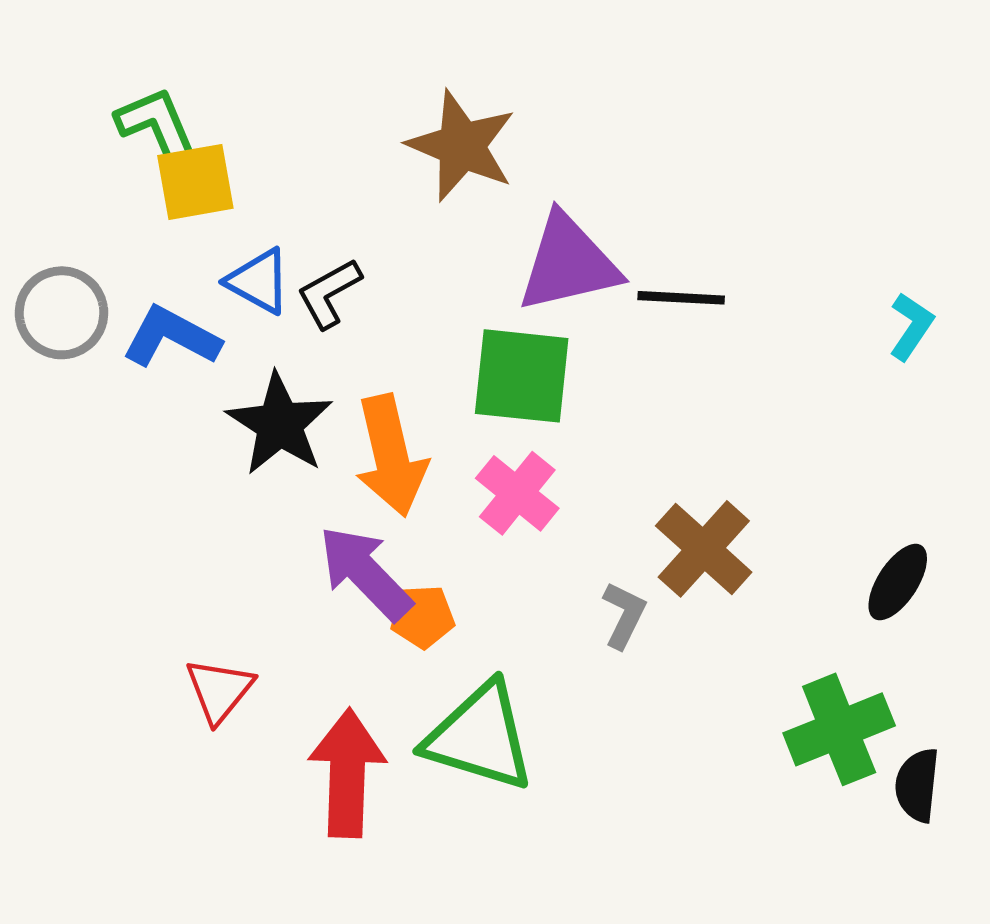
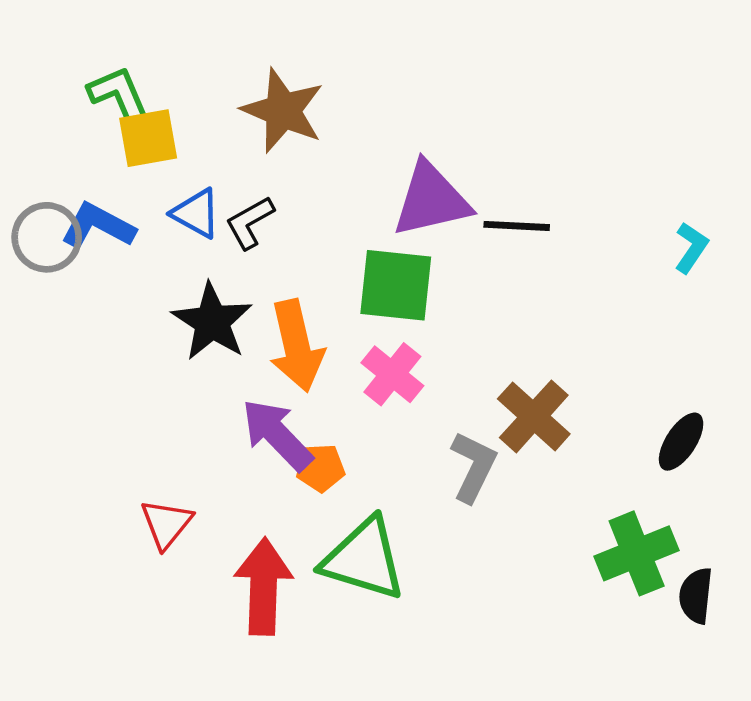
brown star: (462, 146) -> (283, 111), moved
blue L-shape: (171, 337) -> (98, 226), moved
gray L-shape: (624, 615) -> (473, 467), size x1.4

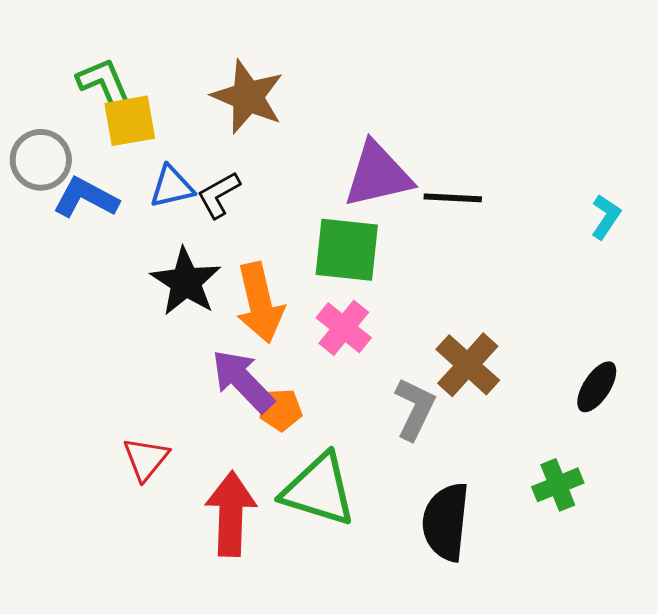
blue triangle: (196, 213) -> (172, 187), turned -42
gray circle: (47, 237) -> (41, 160), moved
green cross: (637, 553) -> (558, 485), size x0.7
black semicircle: (696, 596) -> (446, 522), moved, size x1.6

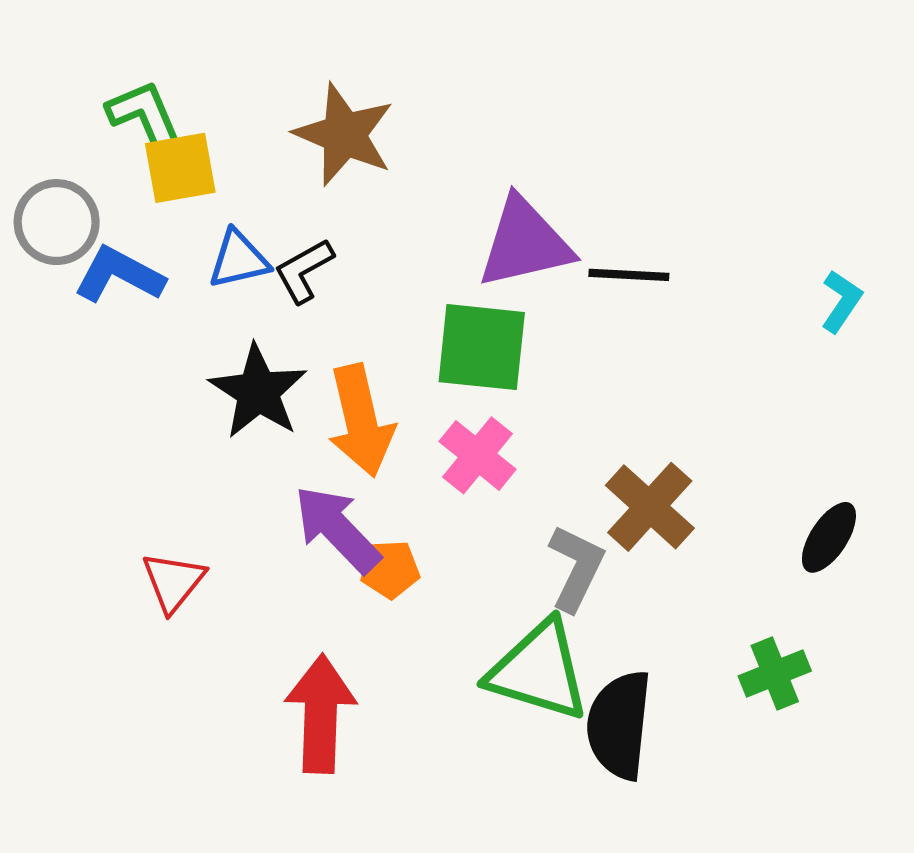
red triangle: (146, 459) -> (173, 582), moved
green triangle: (319, 490) -> (539, 671), moved

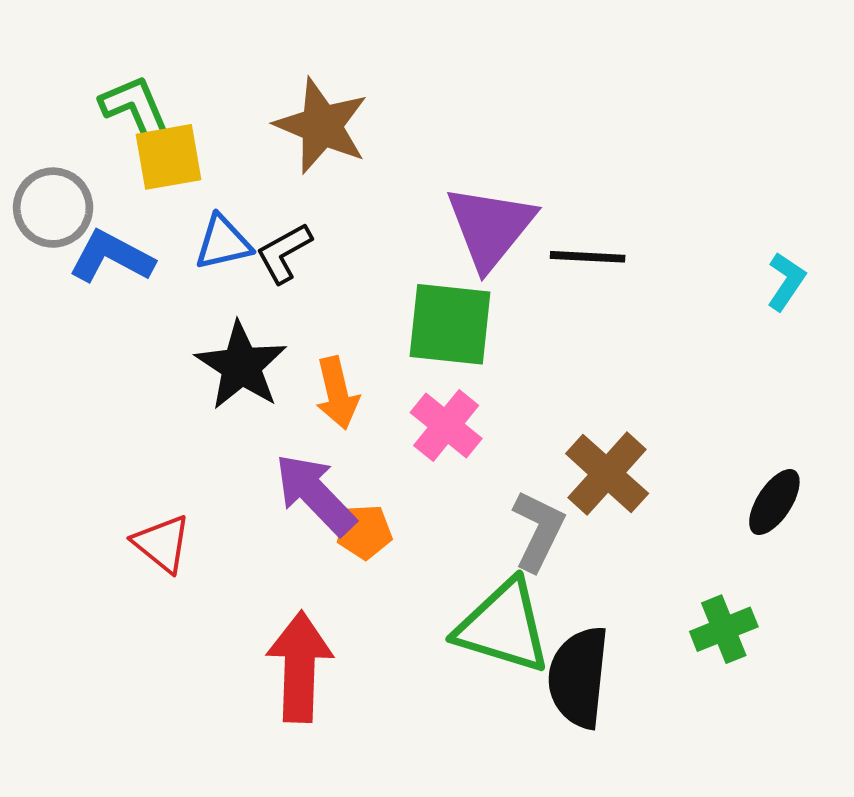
purple triangle: (525, 243) -> (490, 227), turned -38
orange arrow: (361, 421) -> (337, 393), size x0.7
red triangle: (173, 582) -> (162, 544), turned -30

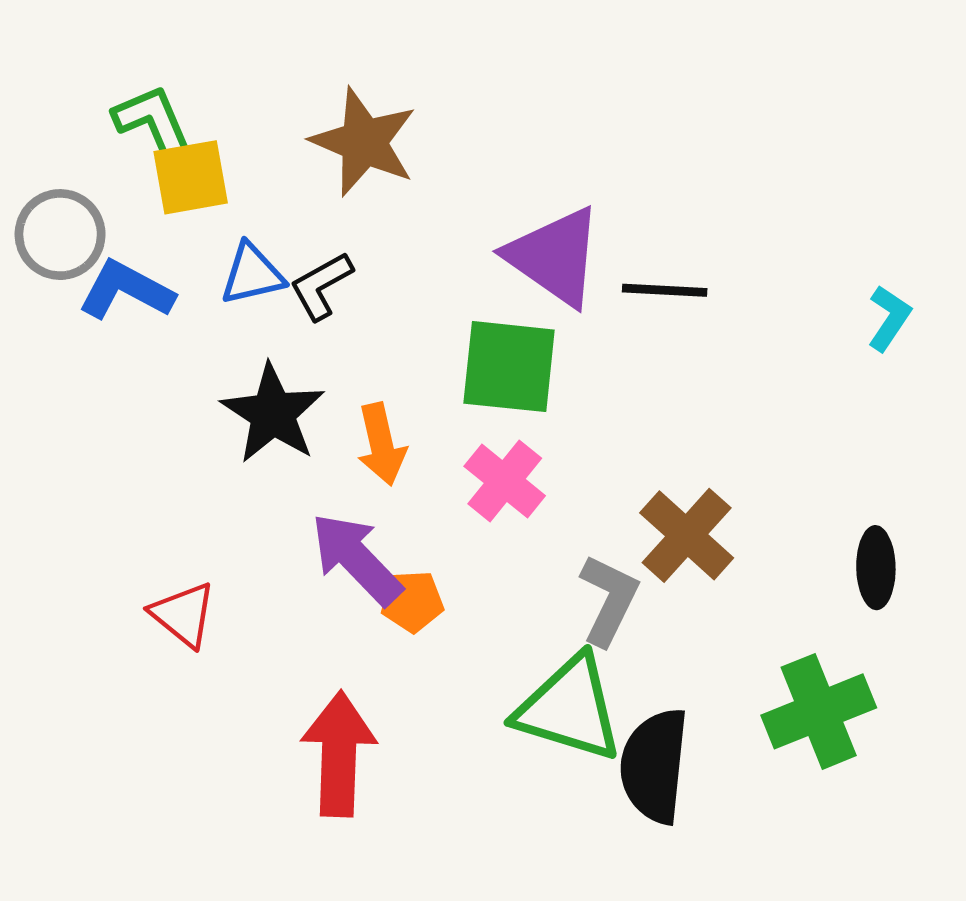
purple triangle: (490, 227) -> (555, 257), turned -34
black ellipse: (774, 502) -> (876, 568), turned -34
green cross: (724, 629) -> (819, 711), size x1.5

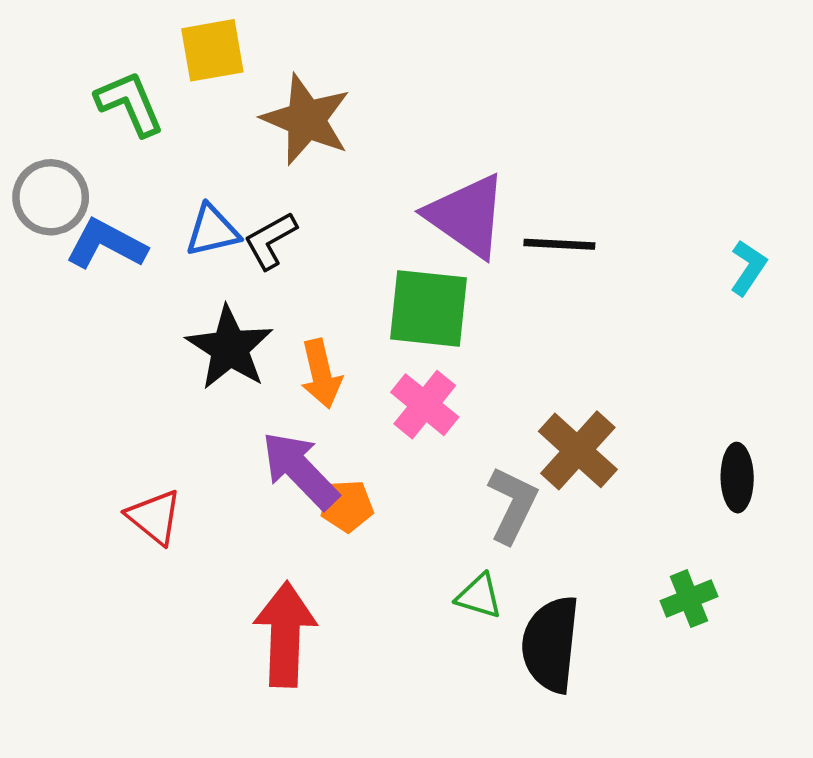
yellow square: (191, 177) -> (212, 50), moved
green triangle: (569, 708) -> (479, 596), size x0.5
green cross: (819, 711) -> (689, 599), size x0.6

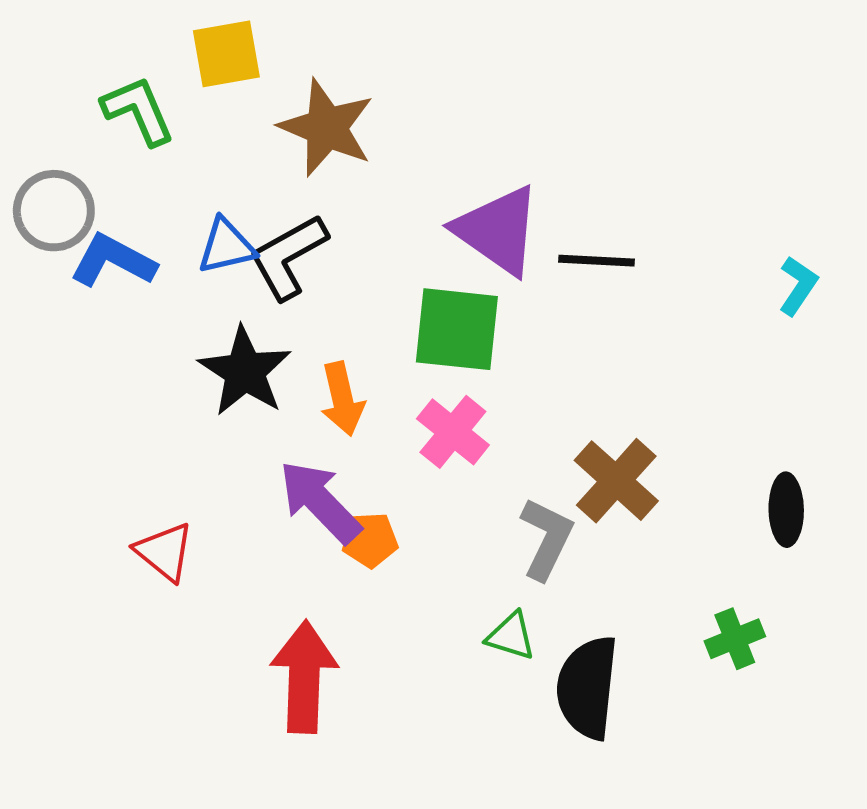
black L-shape: (270, 240) -> (288, 257), size x1.4

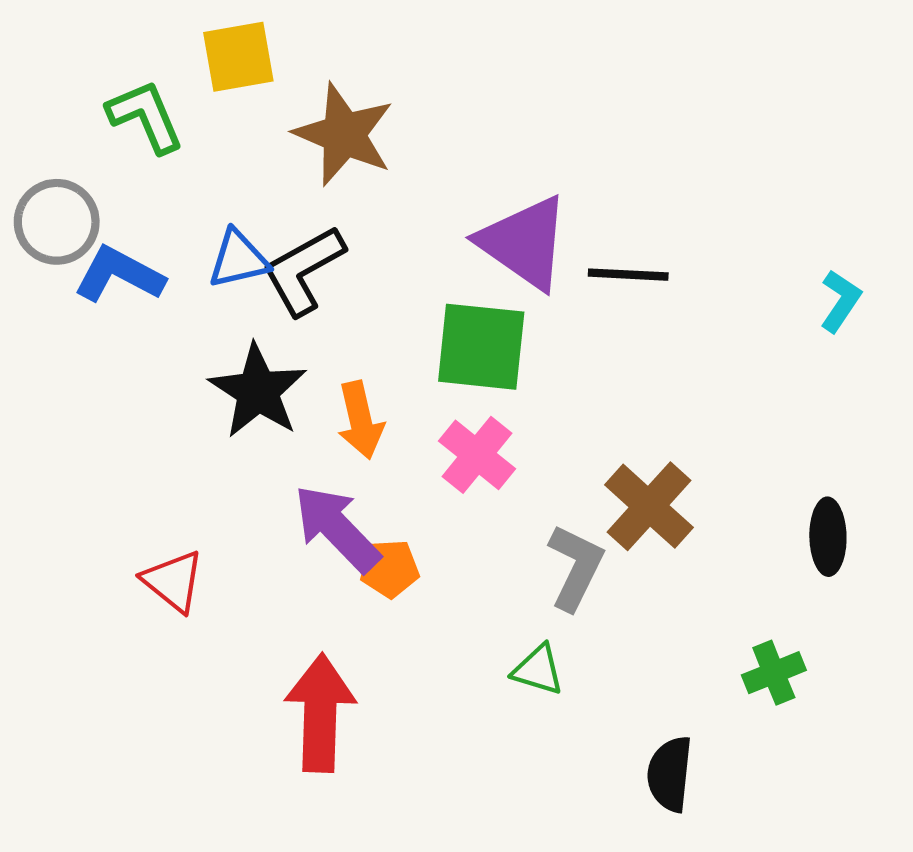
black semicircle: (587, 687) -> (670, 774), moved, size x0.7

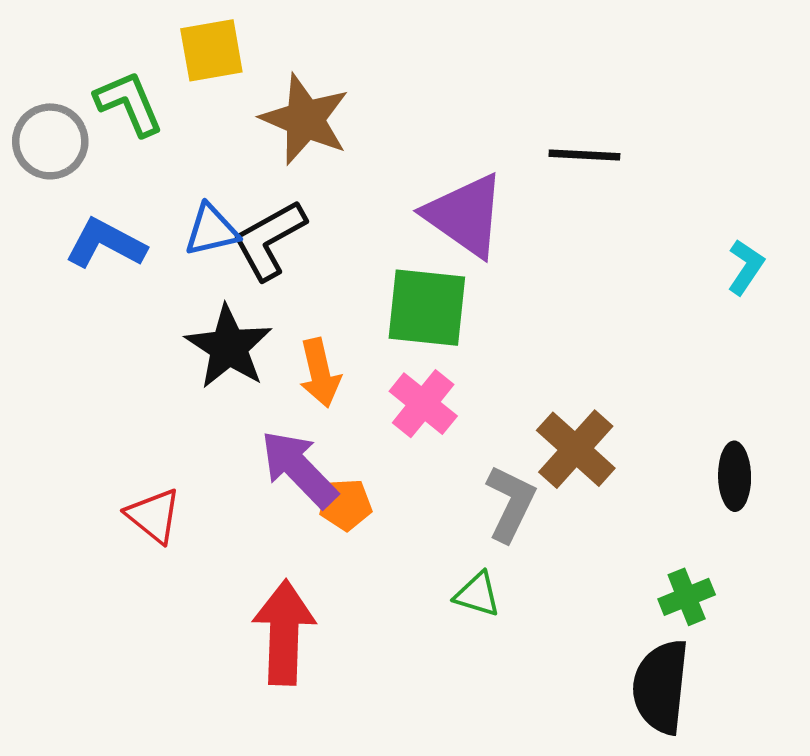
gray circle: (57, 222) -> (50, 141), moved
black line: (628, 275) -> (584, 155), moved
black semicircle: (670, 774) -> (661, 687), moved, size x1.4

